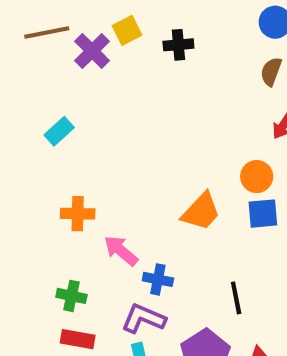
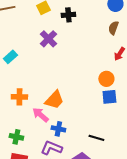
purple cross: (92, 51) -> (48, 39), moved
orange trapezoid: (201, 212) -> (54, 100), moved
black line: (236, 298) -> (96, 138), turned -63

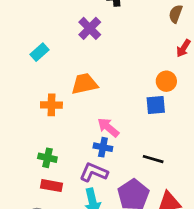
blue square: (109, 97) -> (156, 105), moved
orange trapezoid: (54, 100) -> (84, 84), moved, turned -145
pink arrow: (40, 115) -> (108, 127), moved

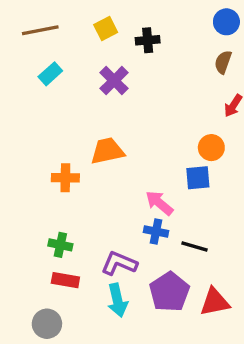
cyan rectangle: (40, 52) -> (50, 74), moved
pink arrow: (108, 127) -> (159, 203), moved
blue cross: (103, 147) -> (156, 231), moved

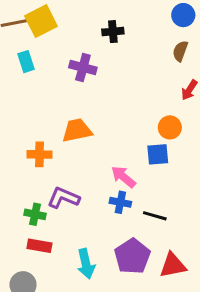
yellow square: (106, 29) -> (41, 21), moved, size x1.5
cyan rectangle: (50, 74) -> (26, 62), turned -66
purple cross: (114, 81) -> (83, 68), turned -30
purple L-shape: (119, 263) -> (63, 198), moved

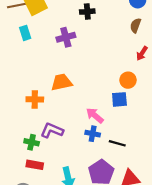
purple cross: (83, 68) -> (66, 37), turned -30

